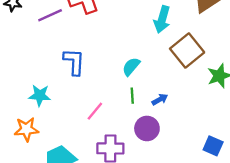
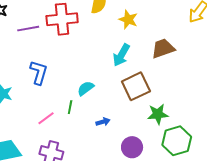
green line: (132, 96) -> (70, 107), moved
purple circle: (147, 128) -> (132, 147), moved

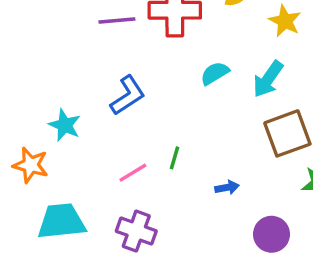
blue L-shape: (39, 72) -> (128, 95), turned 35
cyan semicircle: (86, 88) -> (215, 73), moved

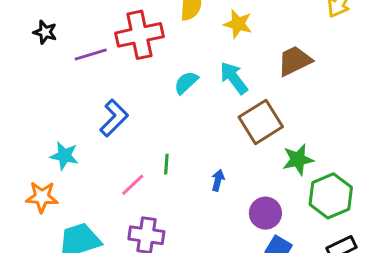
cyan arrow: (268, 79) -> (234, 78), turned 120
blue arrow: (227, 187) -> (218, 180), turned -54

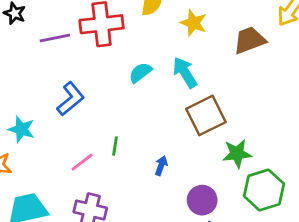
brown trapezoid: (295, 61) -> (249, 40), moved

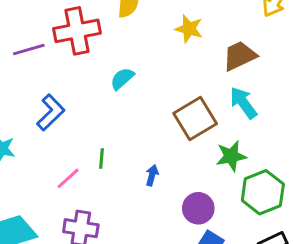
yellow star: (194, 23) -> (189, 29), moved
brown trapezoid: (249, 40) -> (240, 56), moved
cyan arrow: (185, 72) -> (243, 103), moved

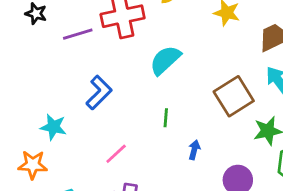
cyan semicircle: (122, 79) -> (165, 60), size x1.4
green line: (102, 159) -> (166, 118), moved

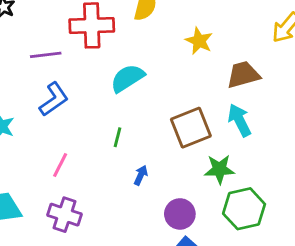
purple line: (78, 34) -> (46, 55), moved
pink line: (116, 154) -> (60, 165), turned -30

